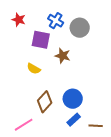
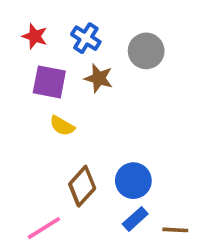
blue cross: (56, 21) -> (86, 38), moved
purple square: (41, 40) -> (49, 82), moved
brown star: (63, 56) -> (99, 78), moved

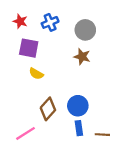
blue cross: (86, 38) -> (50, 22), turned 35
brown star: (99, 78) -> (82, 57), moved
blue rectangle: (135, 219) -> (79, 128), turned -56

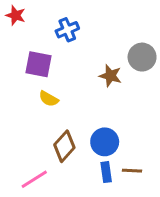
red star: (20, 21) -> (16, 15), moved
gray circle: (85, 30) -> (142, 57), moved
brown line: (102, 135) -> (132, 171), moved

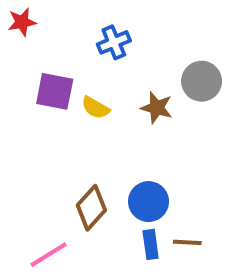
red star: (16, 15) -> (22, 22), turned -30
blue cross: (67, 30) -> (114, 42), moved
yellow semicircle: (49, 99) -> (95, 108), moved

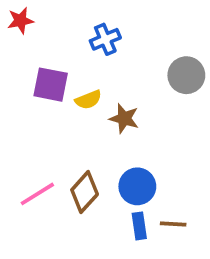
yellow semicircle: (95, 108) -> (88, 100), turned -52
brown star: (157, 108) -> (124, 119), moved
pink line: (49, 255) -> (37, 194), moved

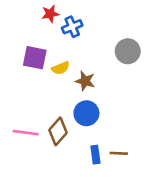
red star: (20, 21) -> (50, 14), moved
blue circle: (137, 186) -> (86, 113), moved
pink line: (37, 194) -> (26, 133), turned 40

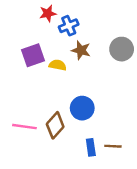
purple square: (35, 58) -> (33, 55), turned -30
yellow semicircle: (61, 68) -> (58, 65), turned -147
brown star: (85, 81) -> (81, 50), moved

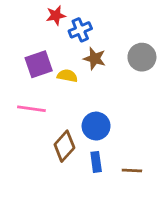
pink line: (24, 127) -> (31, 109), moved
blue rectangle: (91, 147) -> (96, 162), moved

